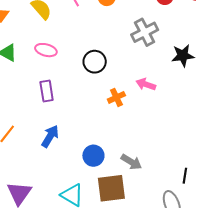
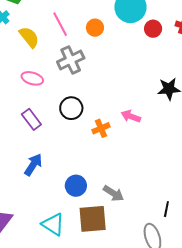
gray cross: (145, 32) -> (71, 60), moved
black circle: (95, 62) -> (71, 108), moved
purple rectangle: (47, 91) -> (31, 119), turned -30

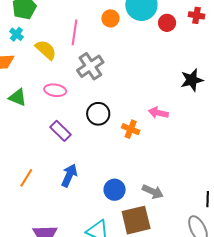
pink line: (60, 24) -> (74, 32), turned 45
orange circle: (95, 28) -> (110, 18), moved
orange cross: (101, 128) -> (131, 129), turned -36

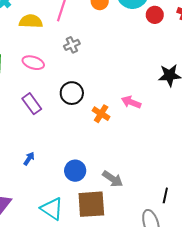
yellow semicircle: (46, 50) -> (31, 21), turned -50
gray cross: (90, 66) -> (72, 45), size x0.6
blue arrow: (69, 175) -> (29, 159), moved, size x0.6

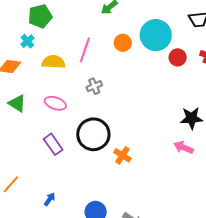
black circle: (72, 93) -> (93, 134), size x1.4
pink arrow: (131, 102) -> (184, 147), moved

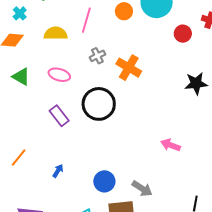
cyan cross: (27, 41) -> (20, 13), moved
red circle: (178, 57) -> (183, 34), moved
pink arrow: (184, 147) -> (171, 145), moved
orange cross: (122, 155) -> (129, 68), moved, size x1.4

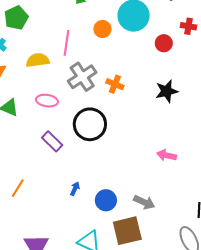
gray cross: (97, 56) -> (82, 77), size x1.8
orange cross: (129, 68) -> (115, 84), size x0.7
black star: (196, 83) -> (167, 91), moved
blue arrow: (58, 171) -> (75, 189), moved

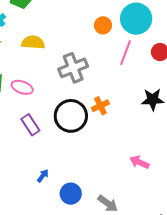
pink line: (66, 43) -> (126, 53), moved
orange cross: (115, 84) -> (100, 106), moved, turned 30
pink ellipse: (47, 101) -> (22, 87), moved

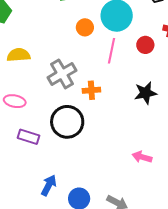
orange cross: (100, 106) -> (91, 90), moved, turned 30
purple rectangle: (30, 125) -> (29, 137), turned -30
blue arrow: (43, 176) -> (49, 185), size x1.5

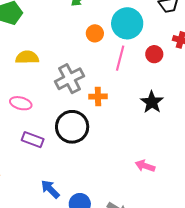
black star: (146, 93) -> (152, 102), turned -30
blue arrow: (49, 185) -> (50, 189), turned -75

